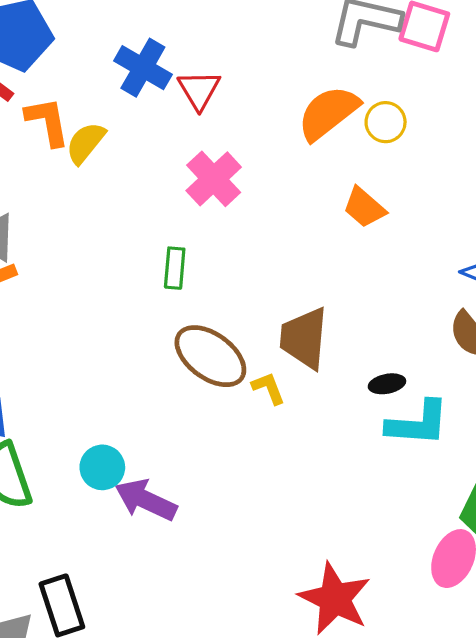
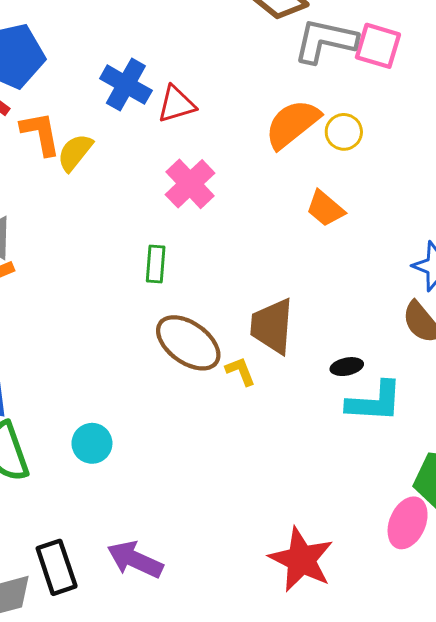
red triangle: (199, 90) -> (176, 104), turned 45
purple arrow: (146, 500) -> (135, 560), moved

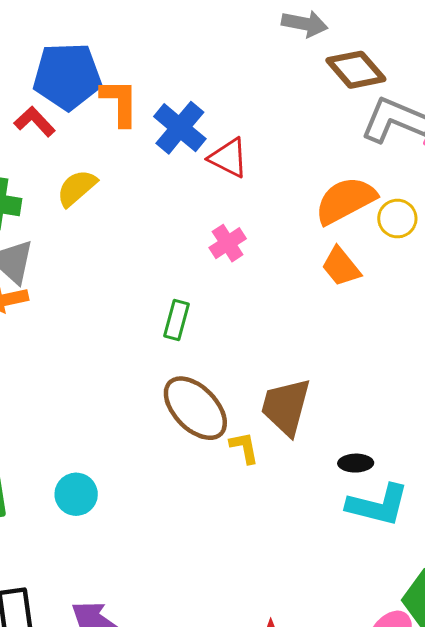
red triangle: (176, 104) -> (229, 158), turned 33
orange L-shape: (41, 133) -> (120, 102), moved
yellow semicircle: (75, 152) -> (77, 188), moved
pink cross: (190, 184) -> (228, 243), size x0.7
orange trapezoid: (325, 209) -> (341, 267), moved

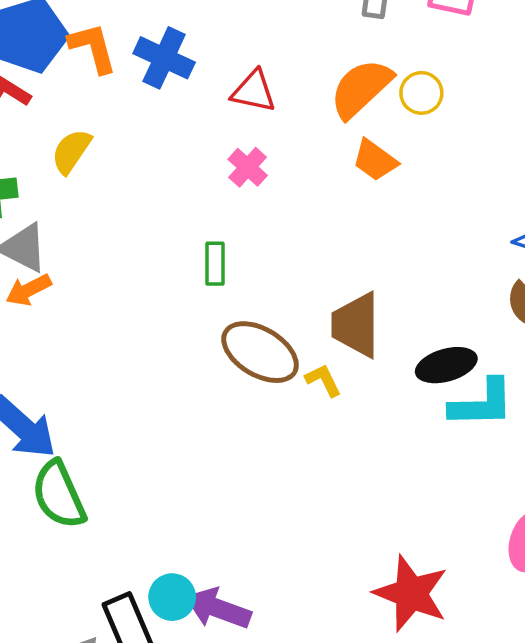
red triangle: (229, 158) -> (254, 91), moved
black ellipse: (356, 463) -> (446, 365), size x1.6
cyan circle: (76, 494) -> (172, 597), moved

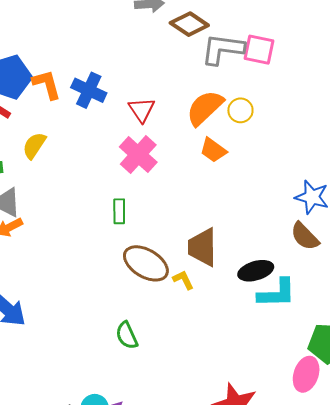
red triangle: (254, 91) -> (142, 110), turned 44
pink cross: (248, 167) -> (138, 155), size x1.6
green semicircle: (59, 495) -> (127, 335), moved, size x0.7

